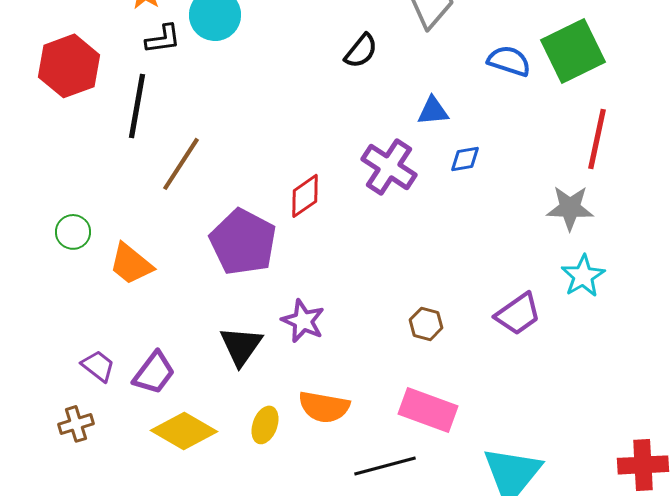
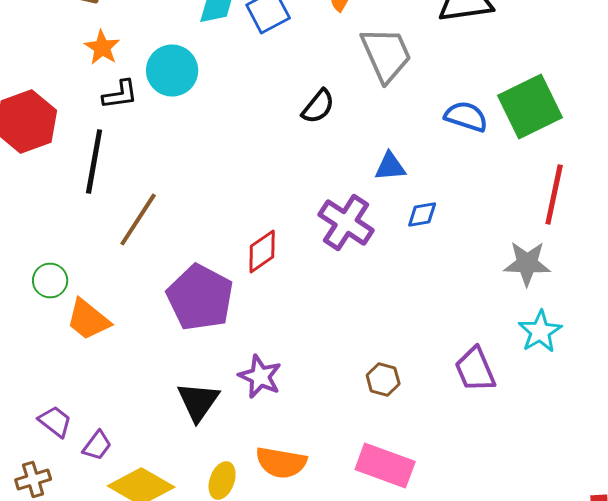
green circle: (73, 232) -> (50, 280), moved
purple trapezoid: (518, 314) -> (475, 370), turned 102
purple trapezoid: (154, 373) -> (97, 446), moved, size x0.7

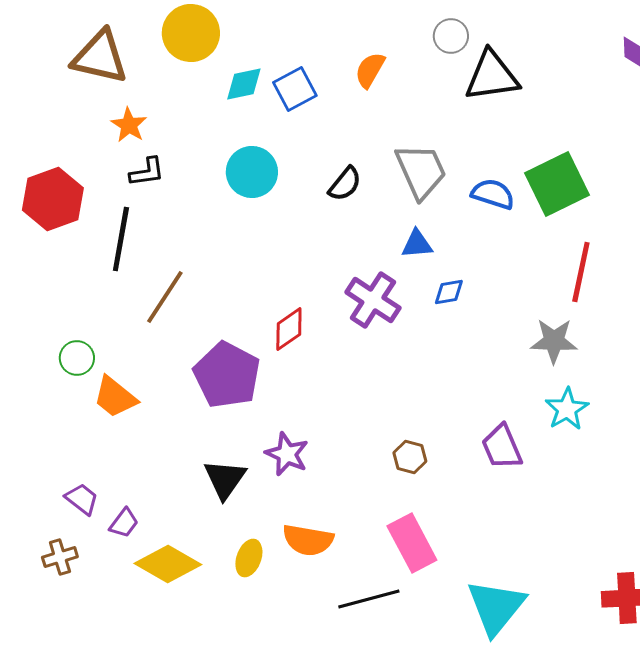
gray trapezoid: (386, 54) -> (421, 171), moved
cyan circle: (172, 70) -> (252, 172), moved
pink rectangle: (385, 466) -> (412, 543), turned 42

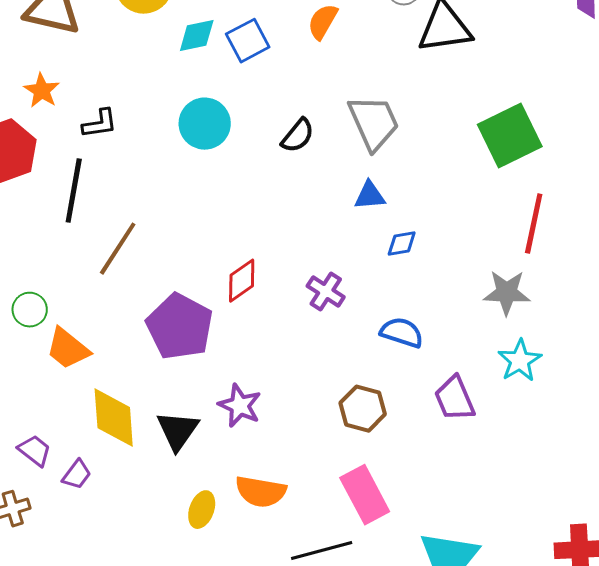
orange star: (129, 125) -> (42, 91), moved
blue semicircle: (493, 194) -> (402, 333), moved
purple cross: (373, 300) -> (326, 292), moved, size x0.7
brown hexagon: (410, 457) -> (363, 409), size x1.4
yellow diamond: (168, 564) -> (114, 418), moved, turned 56

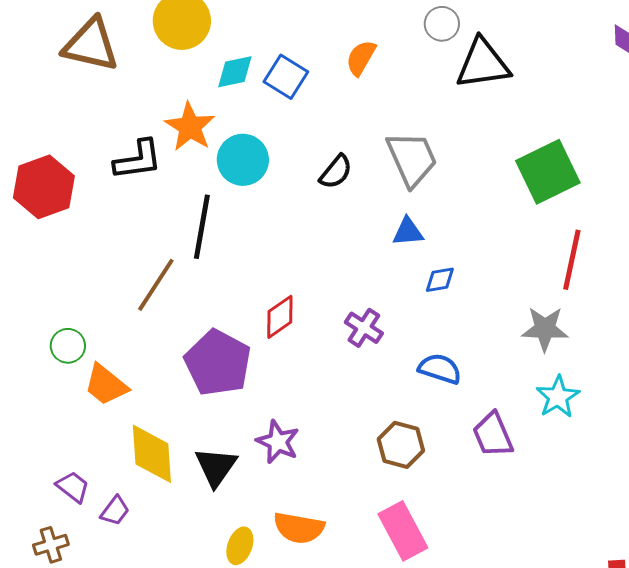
blue square: (248, 41) -> (286, 77), turned -30
orange star: (42, 91) -> (190, 127), moved, size x1.4
black L-shape: (100, 124) -> (138, 160), size x1.4
black line: (74, 191) -> (202, 227), moved

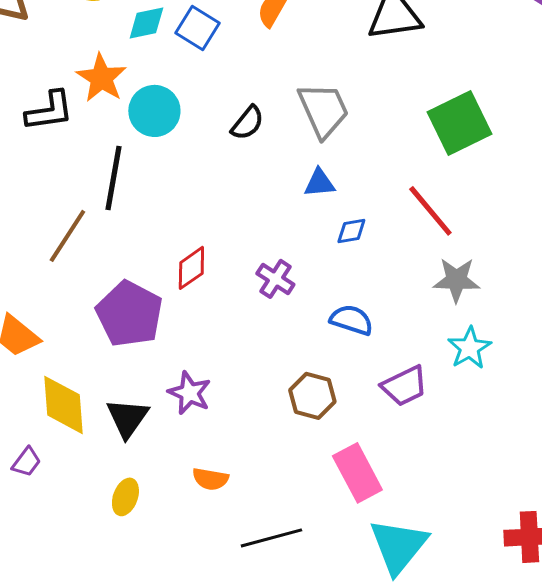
red line: (572, 260) -> (430, 211), moved, turned -52
purple trapezoid: (493, 435) -> (404, 386), turned -93
orange semicircle: (299, 528) -> (210, 479), size x0.7
pink rectangle: (403, 531) -> (357, 473), moved
yellow ellipse: (240, 546) -> (125, 497), moved

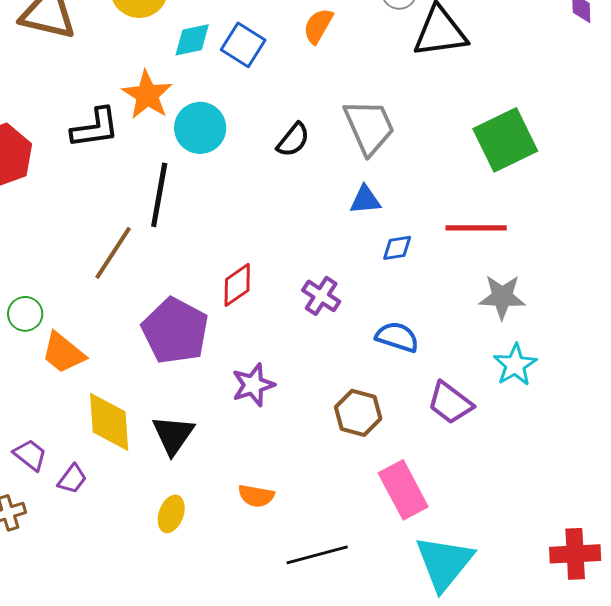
red line: (430, 211) -> (476, 228), turned -50
purple trapezoid: (404, 386) -> (450, 403), turned 63
purple star: (189, 393) -> (253, 385), moved, turned 30

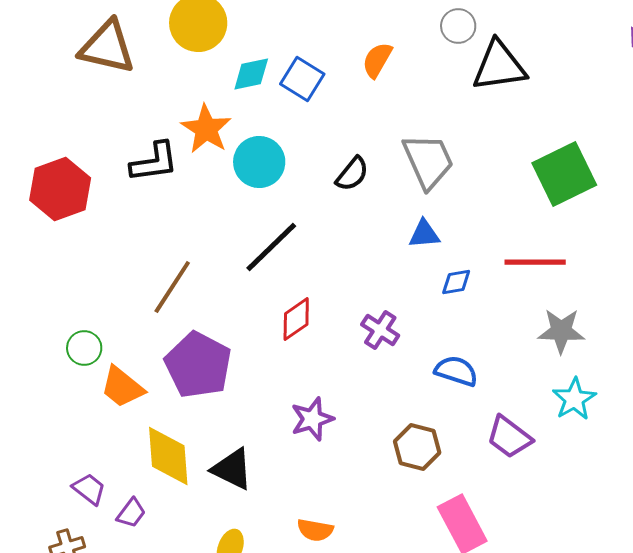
black line: (159, 195) -> (271, 247), moved, turned 36
purple pentagon: (175, 331) -> (198, 365), moved
black triangle: (173, 435) -> (232, 469), turned -39

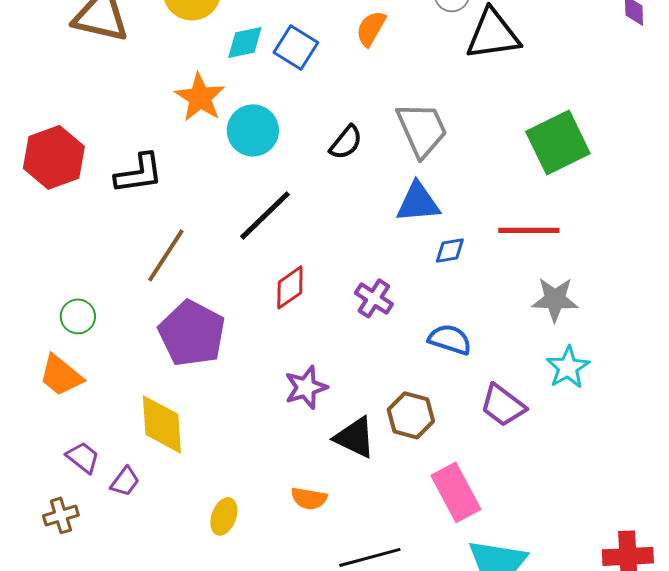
black L-shape: (154, 162) -> (139, 173), moved
blue triangle: (424, 234) -> (418, 202), size x1.4
orange trapezoid: (122, 387) -> (61, 375), moved
black triangle: (232, 469) -> (355, 437), moved

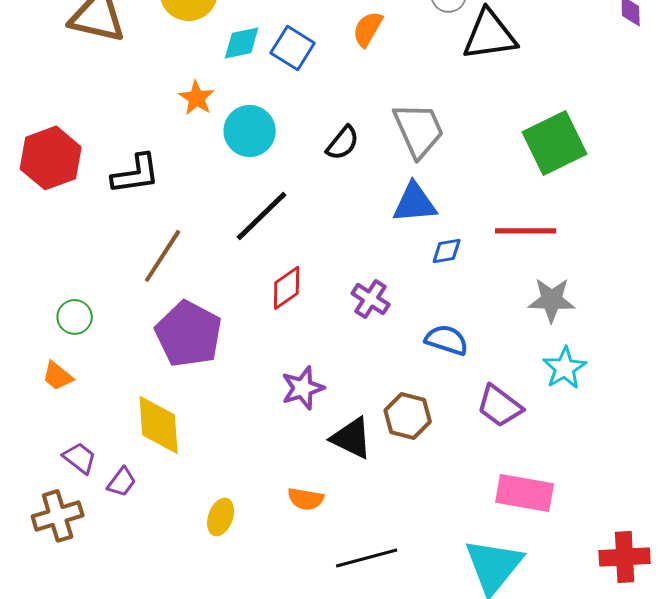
orange star: (200, 97) -> (197, 98), size x0.7
orange trapezoid: (61, 375) -> (58, 376), size x0.7
pink rectangle: (456, 492) -> (525, 493), moved, turned -52
brown cross: (61, 515) -> (58, 516), size x1.4

